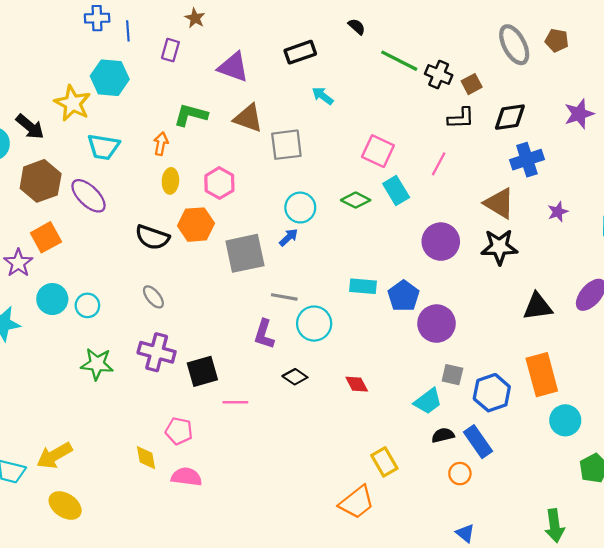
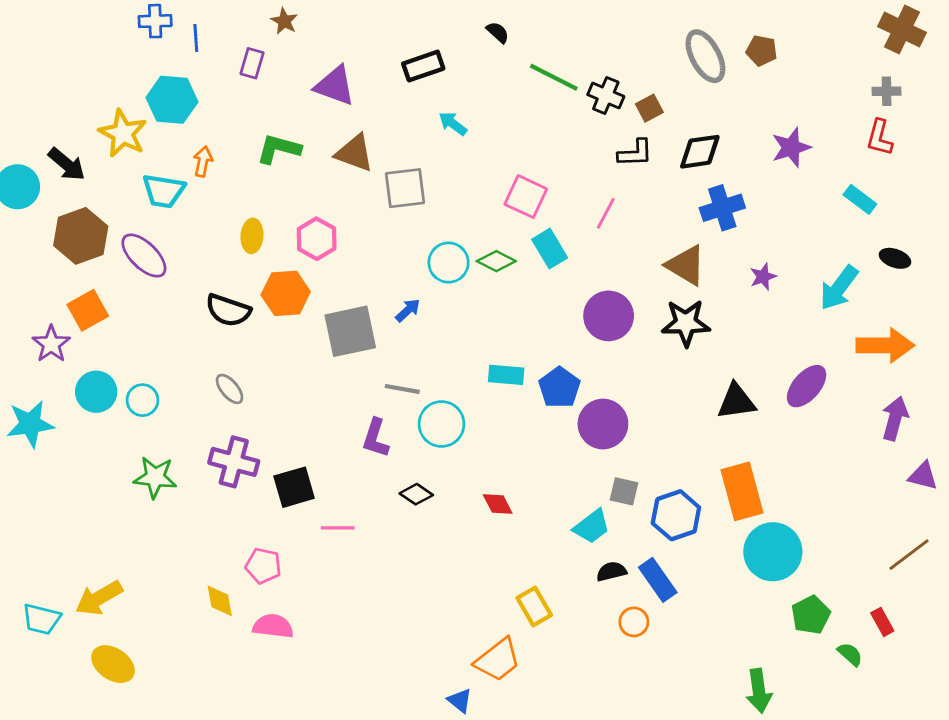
orange arrow: (161, 144) -> (203, 161), moved
cyan circle: (300, 208) -> (449, 263), moved
cyan circle: (565, 420) -> (773, 552), size x1.4
blue triangle: (465, 533) -> (460, 701), moved

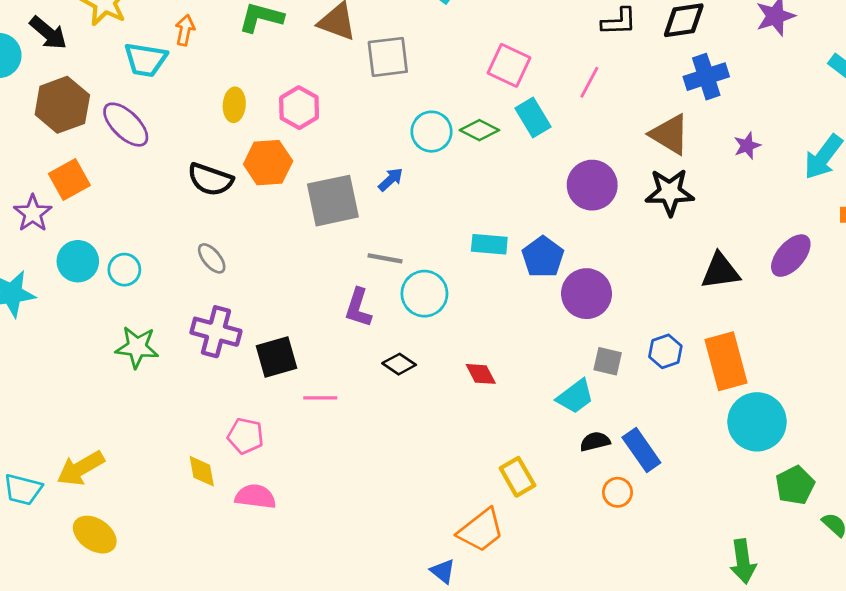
blue hexagon: (676, 515) -> (665, 351), moved, size x0.7

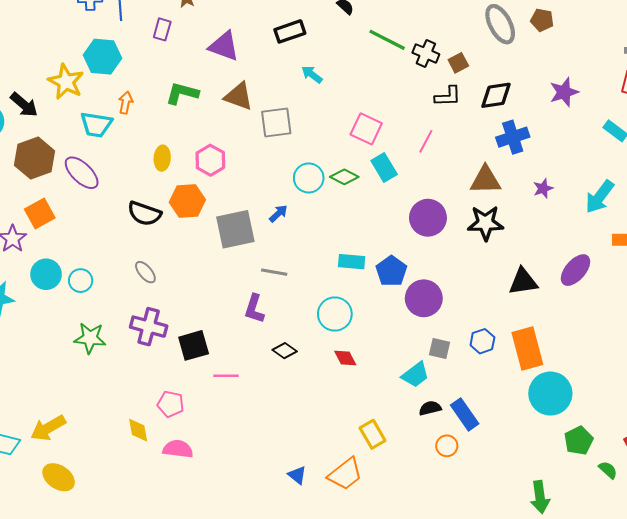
brown triangle: (670, 134) -> (486, 180), turned -32
cyan circle: (424, 294) -> (335, 314), moved
blue triangle: (443, 571) -> (297, 475), moved

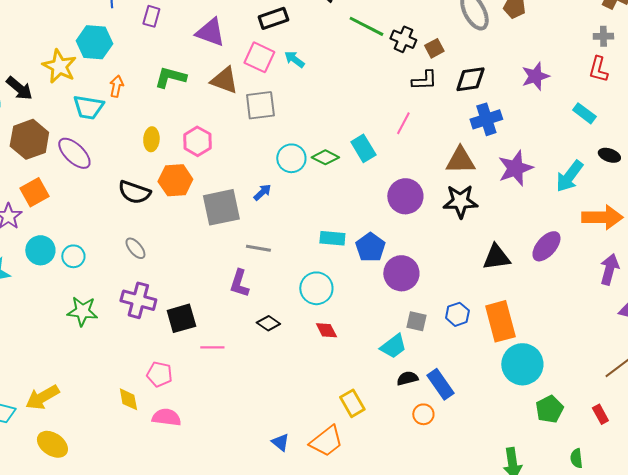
pink square: (366, 129) -> (259, 57), moved
purple star: (543, 188) -> (515, 168), size x1.8
green semicircle: (608, 470) -> (576, 458), moved, turned -138

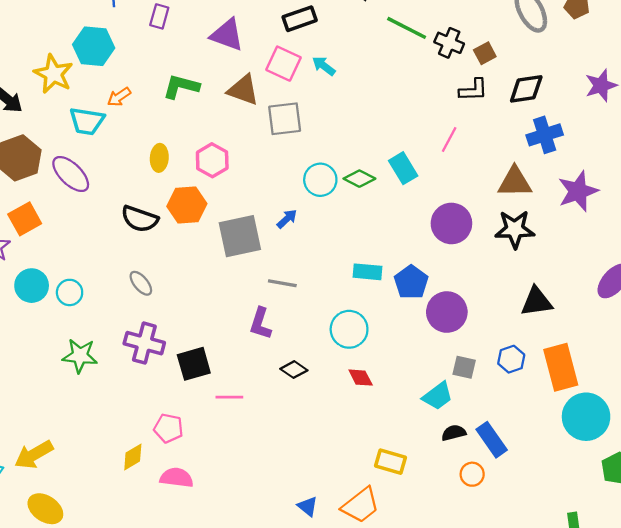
orange arrow: (116, 86) -> (119, 97), turned -135
black triangle: (496, 257) -> (537, 302), moved
yellow diamond: (128, 399) -> (133, 457), turned 70
yellow rectangle: (352, 403) -> (390, 462), turned -44

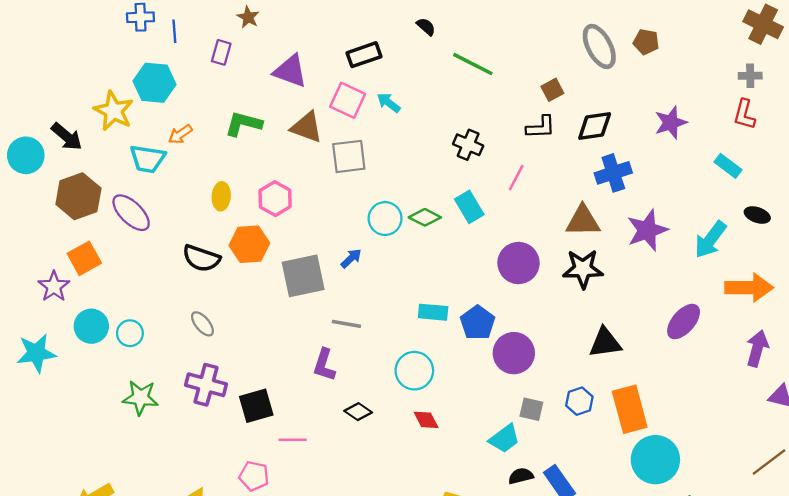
black cross: (449, 43) -> (468, 145), moved
pink pentagon: (168, 428) -> (254, 476), moved

